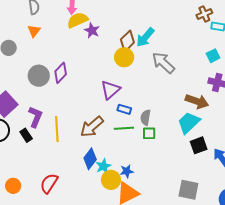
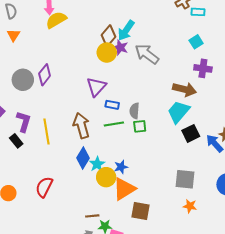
purple star: (92, 31) -> (120, 48), moved
brown arrow: (92, 127) -> (81, 126), turned 120

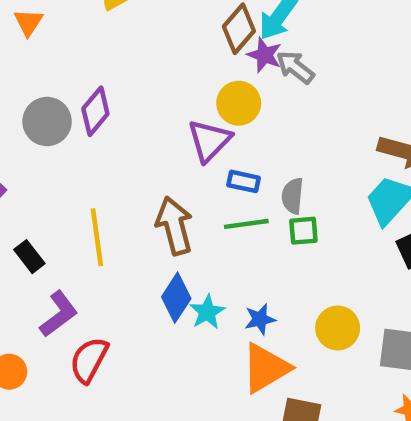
yellow circle: (107, 53) -> (239, 103), moved
gray arrow: (147, 54) -> (295, 67), moved, size x0.7
purple L-shape: (24, 122) -> (59, 314), moved, turned 35
yellow circle: (106, 177) -> (338, 328), moved

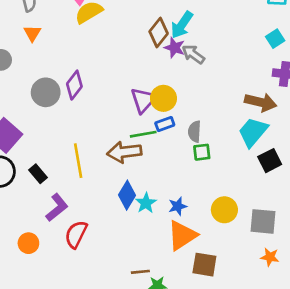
yellow circle: (239, 103) -> (163, 98), moved
blue rectangle: (244, 181) -> (165, 124), turned -30
green line: (246, 224) -> (143, 134), moved
brown arrow: (174, 226) -> (124, 152), turned -80

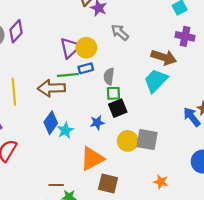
gray arrow: (193, 54) -> (120, 32), moved
black square: (270, 161) -> (118, 108), moved
blue star: (178, 206) -> (97, 123), moved
gray square: (263, 221) -> (147, 140), moved

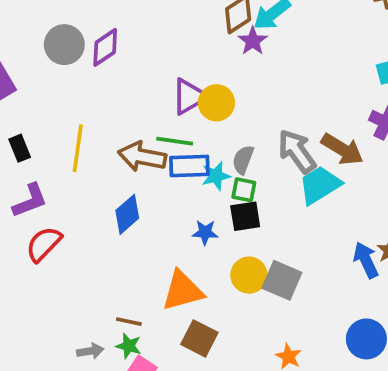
gray arrow: (120, 32) -> (297, 151), moved, size x1.4
blue rectangle: (86, 68) -> (189, 166), moved, size x1.5
cyan star: (65, 130) -> (216, 176), moved
brown line: (56, 185) -> (129, 322), moved

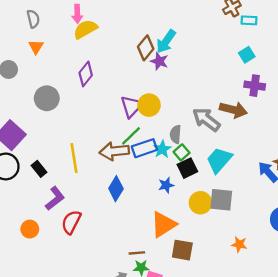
purple diamond: (105, 47) -> (86, 74), moved
green line: (175, 141) -> (131, 136), turned -35
cyan trapezoid: (320, 185) -> (219, 160), moved
green square: (244, 190) -> (182, 152), turned -35

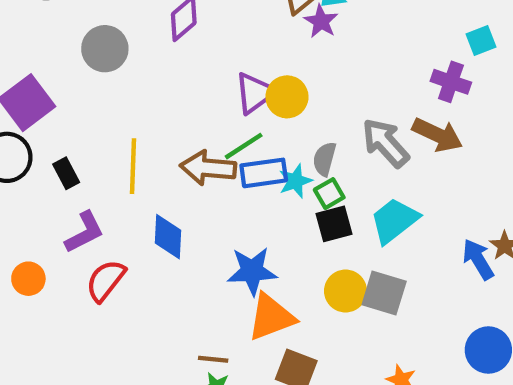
purple cross: (255, 86) -> (451, 82), moved
blue star: (166, 185) -> (252, 271), moved, size x1.6
blue diamond: (116, 189) -> (168, 237), moved, turned -40

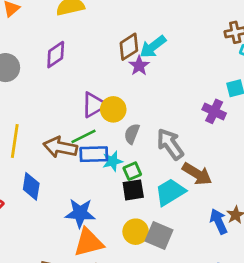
brown arrow: (437, 135) -> (197, 174), moved
gray semicircle: (325, 159) -> (132, 134), moved

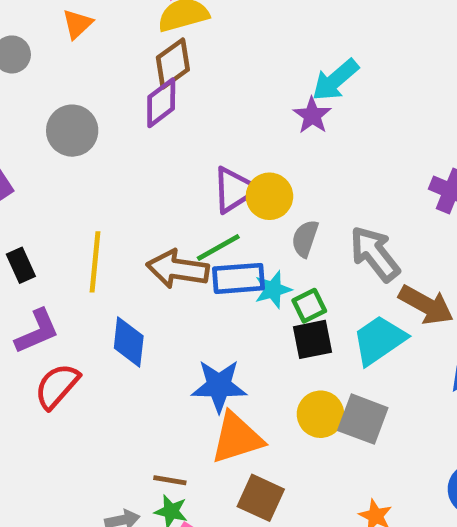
brown diamond: (129, 47) -> (173, 64), moved

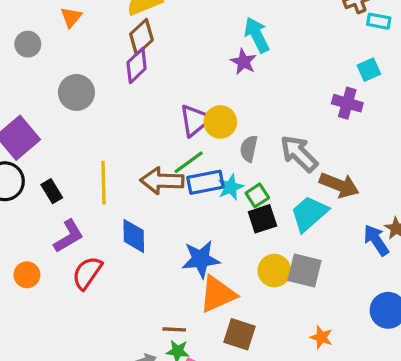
cyan arrow: (335, 80) -> (257, 35), turned 111

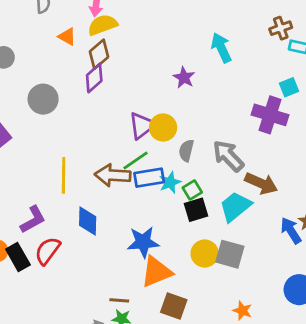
orange triangle: (71, 17) -> (67, 37), moved, turned -42
cyan arrow: (257, 35) -> (221, 48), moved
purple cross: (347, 103) -> (270, 115), size x1.4
black rectangle: (52, 191) -> (18, 257), moved, size x1.4

